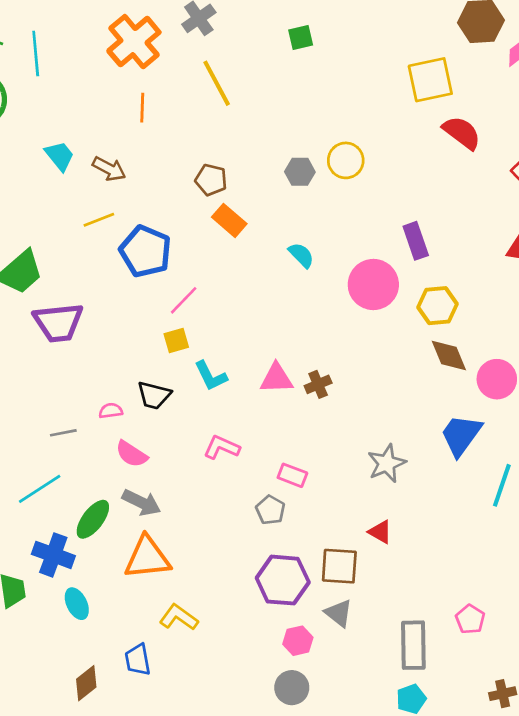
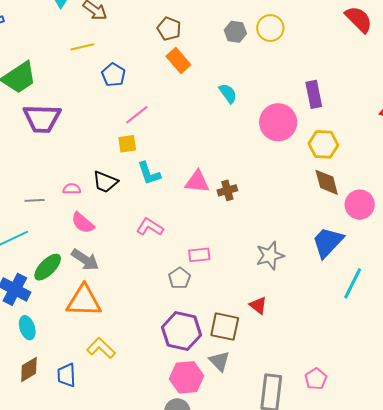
blue pentagon: (145, 251) -> (113, 75), size x0.6
pink rectangle: (292, 475) -> (199, 255), turned -35
pink hexagon: (298, 641) -> (187, 377), size x1.5
brown diamond: (86, 683) -> (29, 369), moved

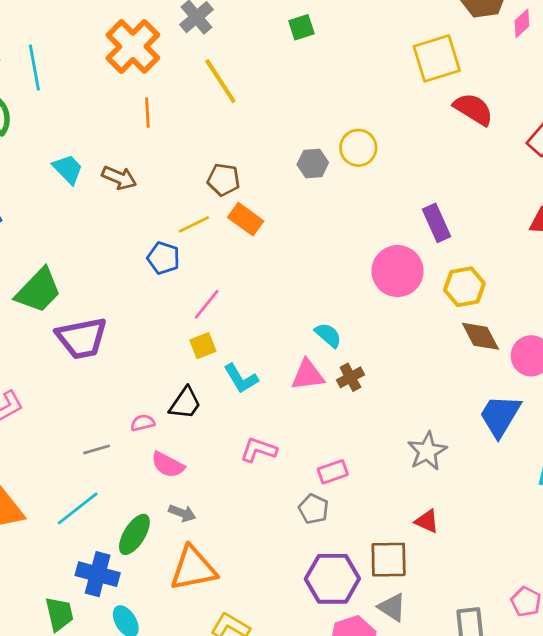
yellow line: (82, 47) -> (194, 224), moved
cyan semicircle: (228, 93) -> (328, 335), moved
black trapezoid: (105, 182) -> (185, 403), turned -64
gray arrow: (85, 260) -> (182, 513), size x0.7

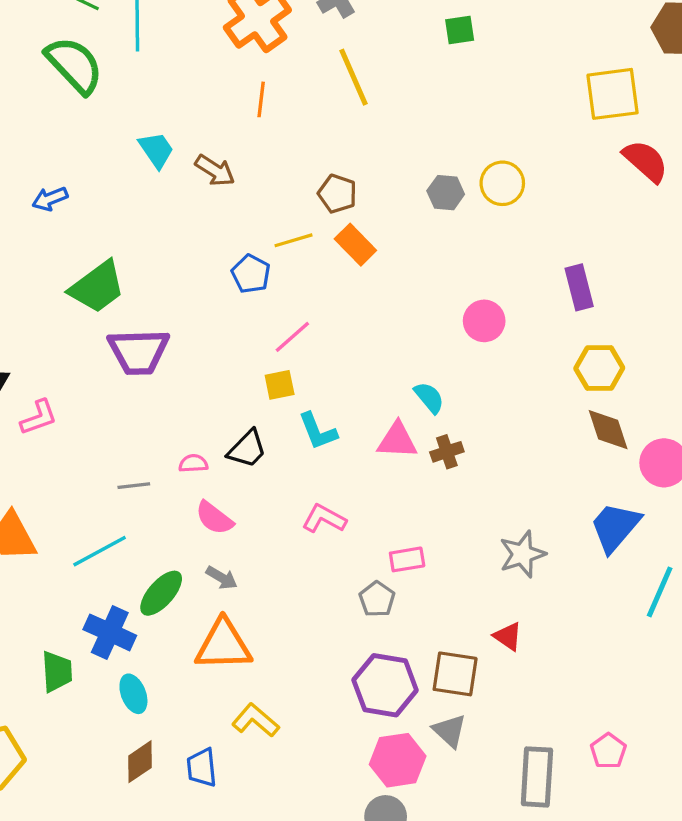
pink circle: (398, 271) -> (484, 321), moved, size x0.7

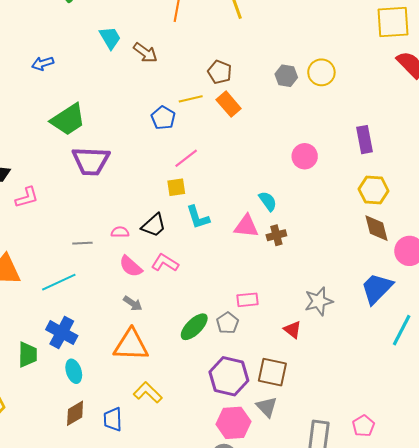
pink L-shape: (324, 519) -> (165, 263), moved
green ellipse: (161, 593) -> (194, 327), moved
red triangle: (508, 636) -> (293, 330), moved

